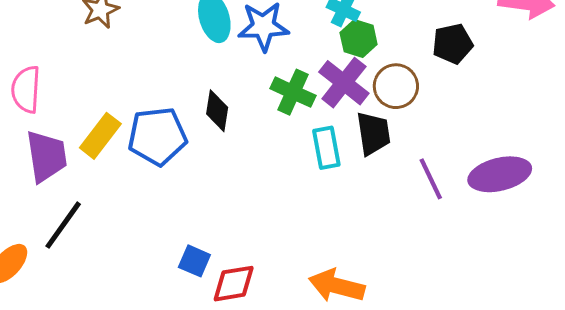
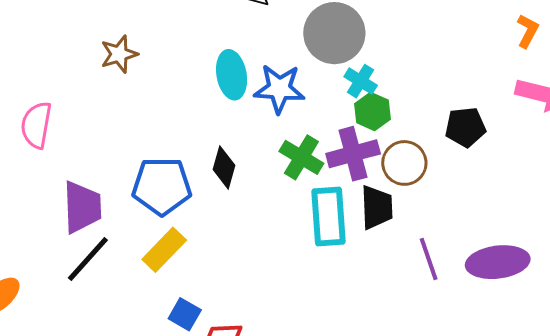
purple cross: (344, 83) -> (353, 154), turned 30
yellow rectangle: (100, 136) -> (164, 250), moved
cyan rectangle: (326, 148) -> (328, 216), size x1.4
purple trapezoid: (47, 156) -> (82, 207), moved
black line: (63, 225) -> (88, 259), moved

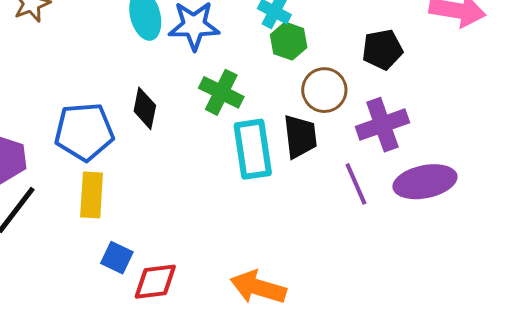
purple cross: (353, 154) -> (382, 125), moved
yellow rectangle: (164, 250) -> (92, 195), turned -36

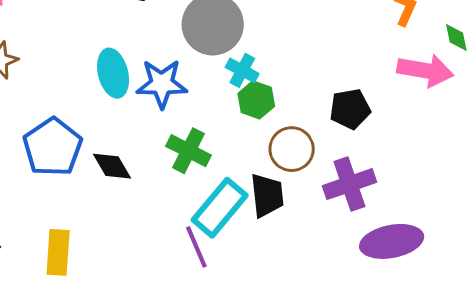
black diamond: (145, 108) -> (112, 166), turned -42
blue pentagon: (84, 132) -> (53, 147), moved, turned -30
cyan rectangle: (253, 149) -> (220, 208), turned 48
purple line: (356, 184) -> (196, 247), moved

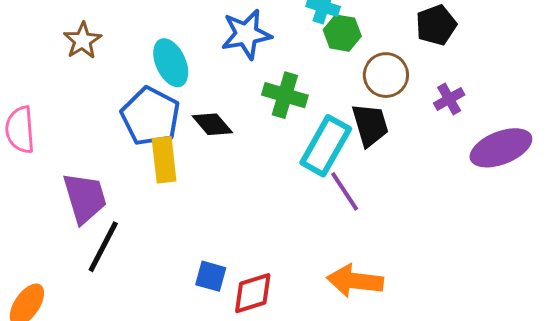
cyan ellipse: (113, 73) -> (171, 63), moved
purple cross: (349, 184) -> (449, 99), size x0.6
purple line: (196, 247) -> (345, 191), moved
yellow rectangle: (58, 252) -> (164, 160), moved

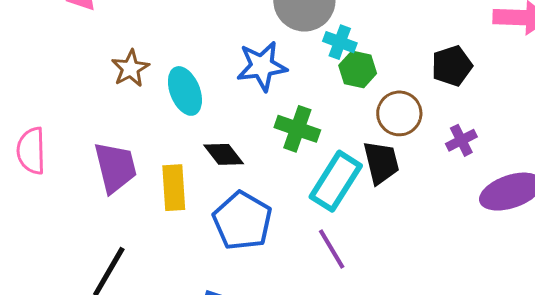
brown star: (82, 41) -> (130, 68), moved
blue pentagon: (150, 116) -> (242, 221), moved
purple line: (345, 191) -> (332, 249), moved
purple trapezoid: (85, 198) -> (115, 167), moved

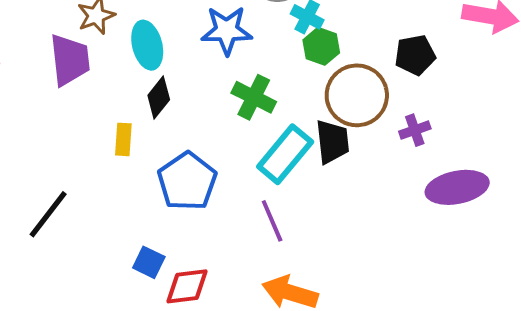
brown circle: (399, 113) -> (357, 95), size x1.4
black diamond: (224, 154) -> (159, 97), moved, turned 69
purple trapezoid: (115, 167) -> (70, 60), moved
yellow rectangle: (174, 188) -> (123, 139), size x0.7

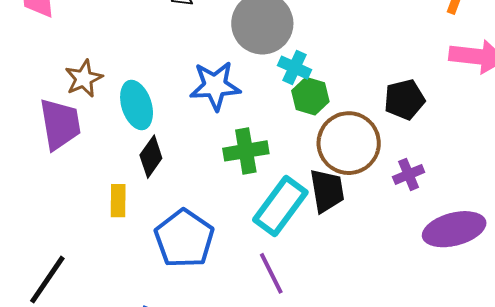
green cross: (254, 97) -> (246, 151), turned -33

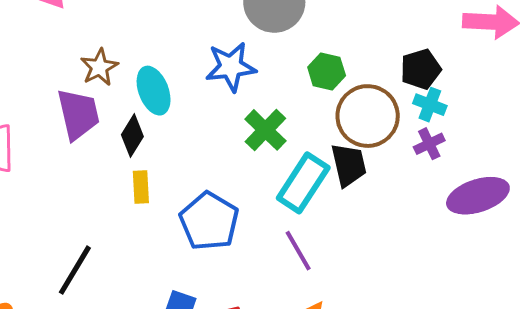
cyan cross: (295, 68) -> (430, 105), moved
green cross: (246, 151) -> (265, 130), turned -33
black diamond: (151, 157) -> (132, 136), moved

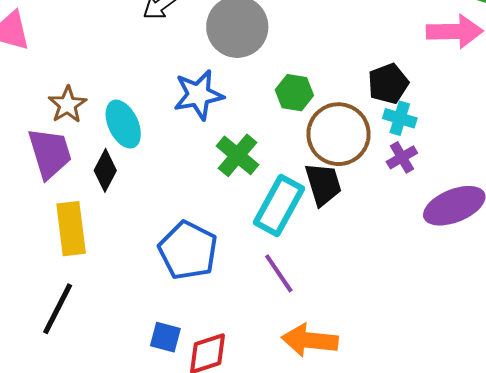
yellow rectangle: (141, 187) -> (71, 229), moved, size x1.6

